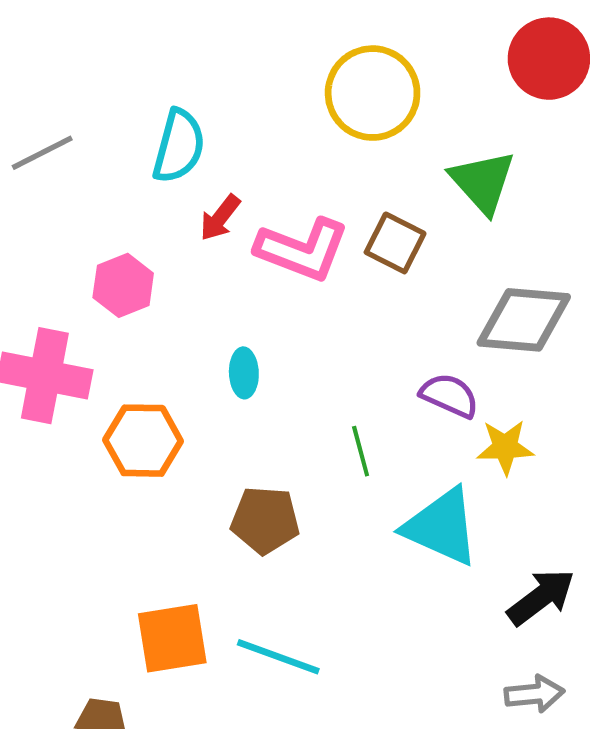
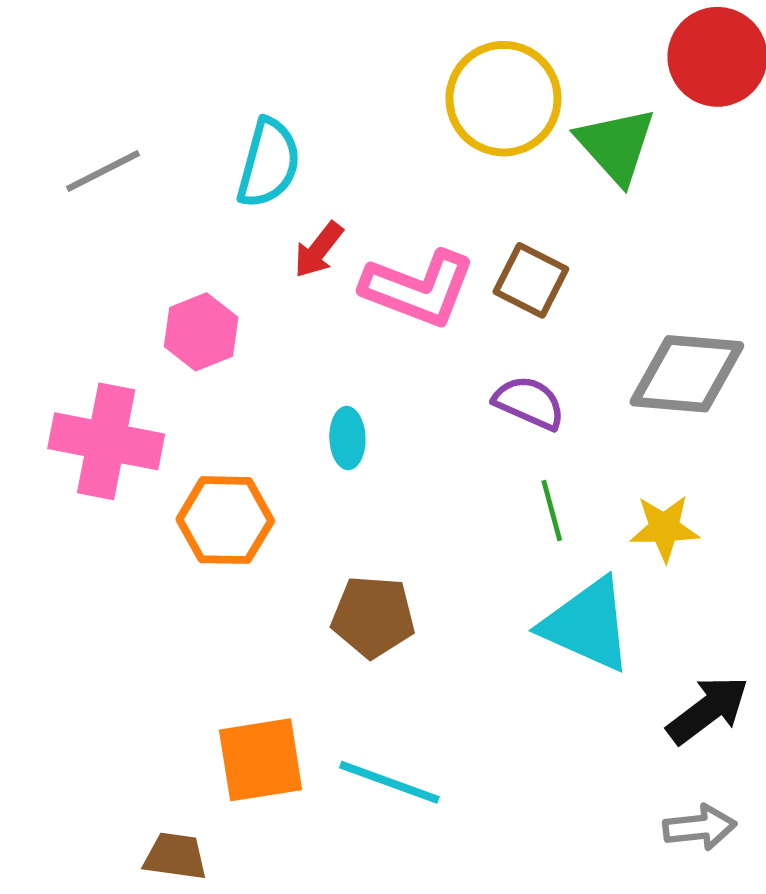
green triangle: (483, 182) -> (616, 145), moved
purple semicircle: (449, 395) -> (529, 403), moved
green line: (361, 451) -> (552, 510), moved

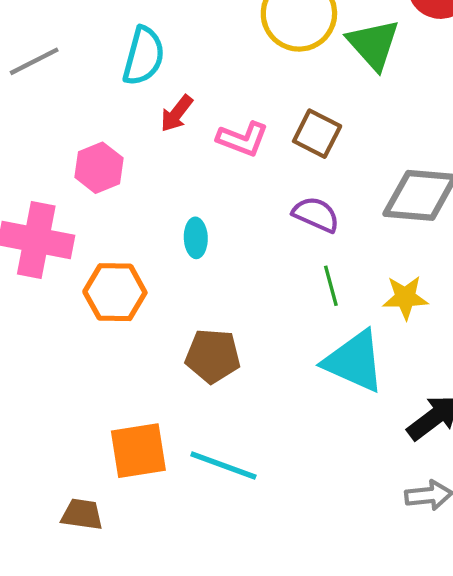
pink L-shape: (418, 288) -> (243, 139), size x0.7

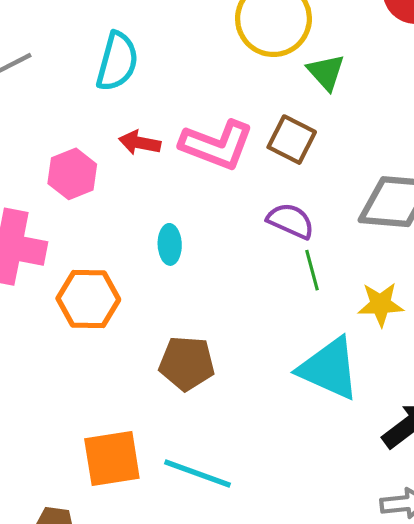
green triangle: (373, 44) -> (326, 72), moved, size x0.7
red arrow: (177, 113) -> (140, 143), moved, turned 63
pink L-shape: (243, 139) -> (217, 145), size x1.4
green line: (331, 286) -> (312, 270), moved

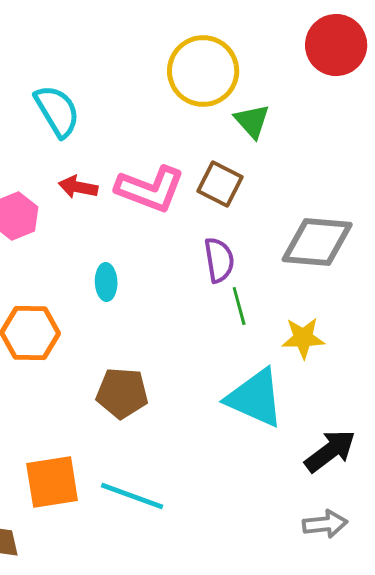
cyan semicircle: (117, 61) -> (57, 111), turned -46
purple semicircle: (291, 221) -> (219, 260), turned 57

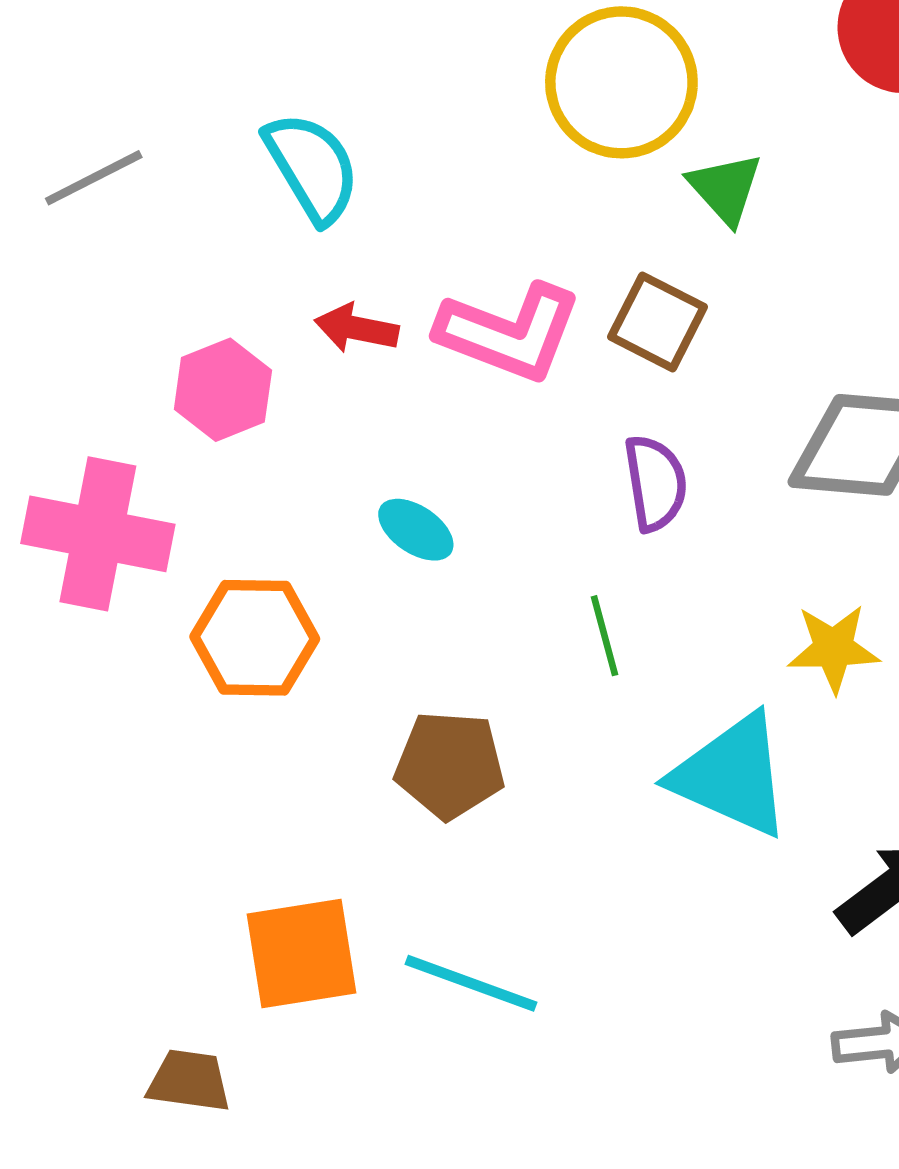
cyan ellipse: (106, 282) -> (416, 530), turned -54
green line: (239, 306) -> (605, 636), moved

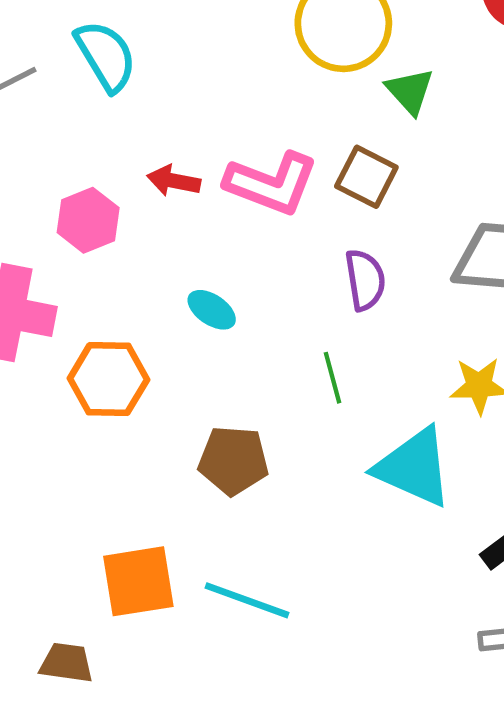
cyan semicircle: (312, 167) -> (106, 56), moved

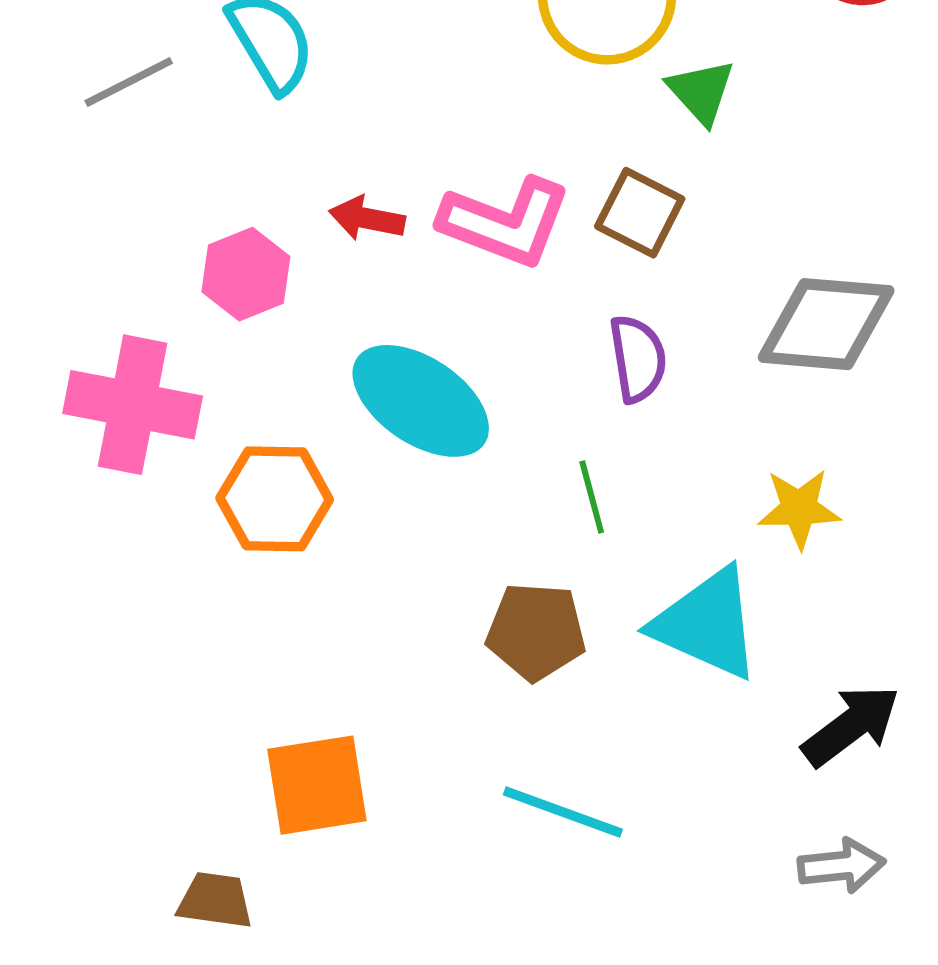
cyan ellipse: (212, 310) -> (421, 401), size x2.0
brown pentagon: (233, 460) -> (536, 631), moved
cyan line: (247, 600) -> (563, 812), moved

